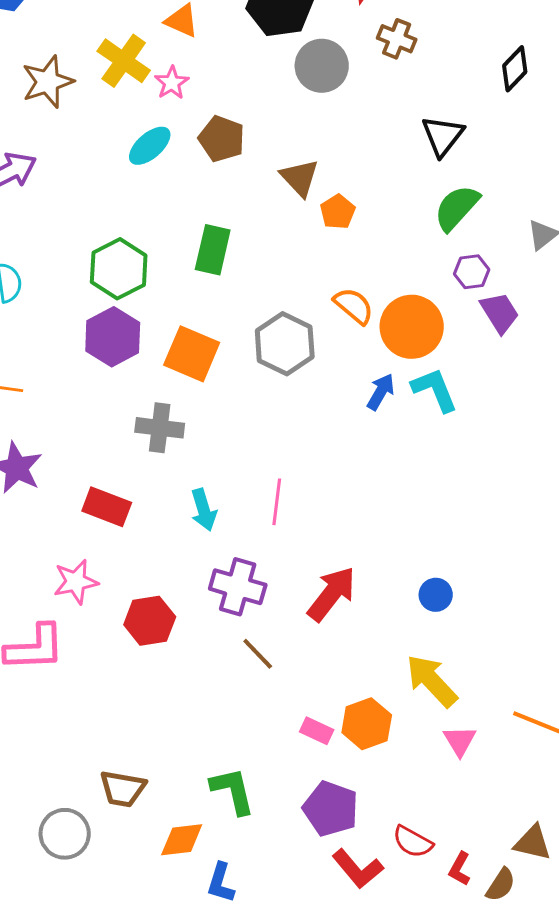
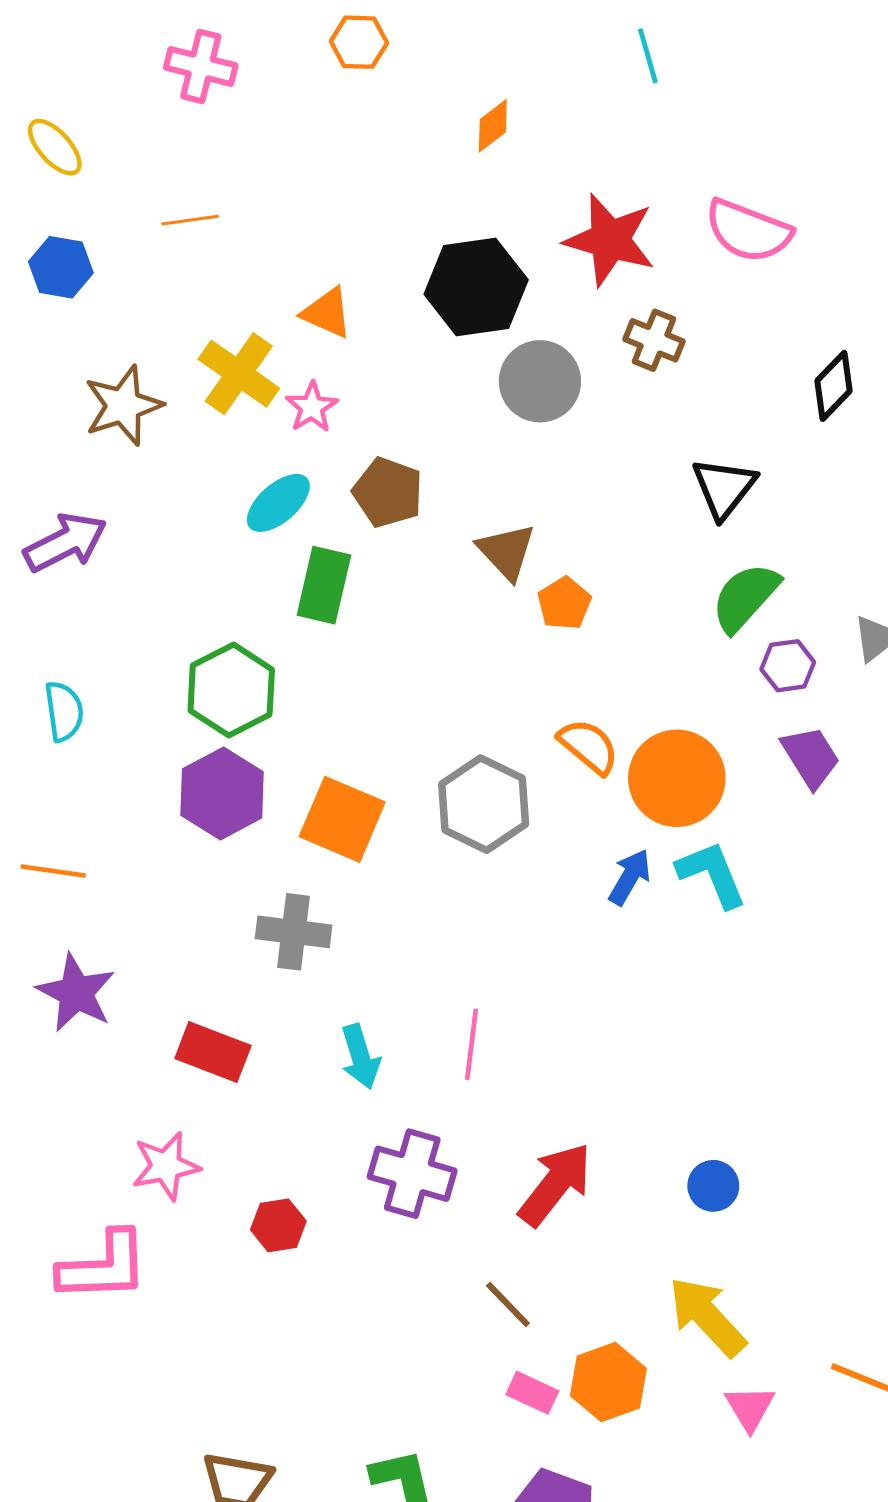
green rectangle: (213, 250) -> (324, 585), moved
purple hexagon: (472, 272) -> (788, 666), moved
red hexagon: (150, 621) -> (278, 1225), size x0.7
brown line: (258, 654) -> (508, 1304), moved

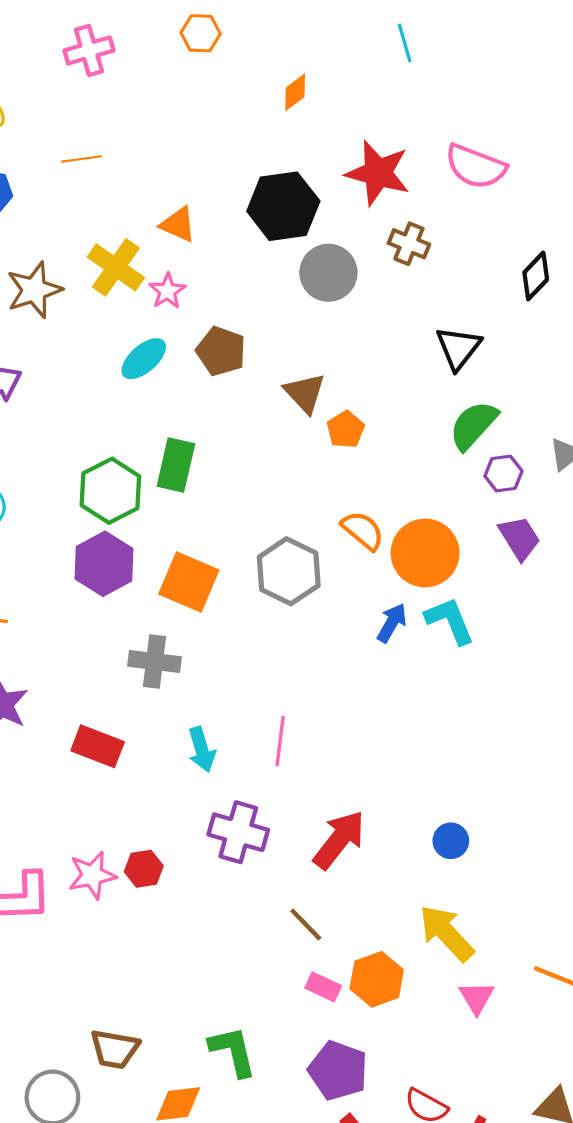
pink cross: (201, 66) -> (89, 50), turned -30
green rectangle: (324, 585) -> (176, 465), moved
pink star: (166, 1166) -> (92, 875), moved

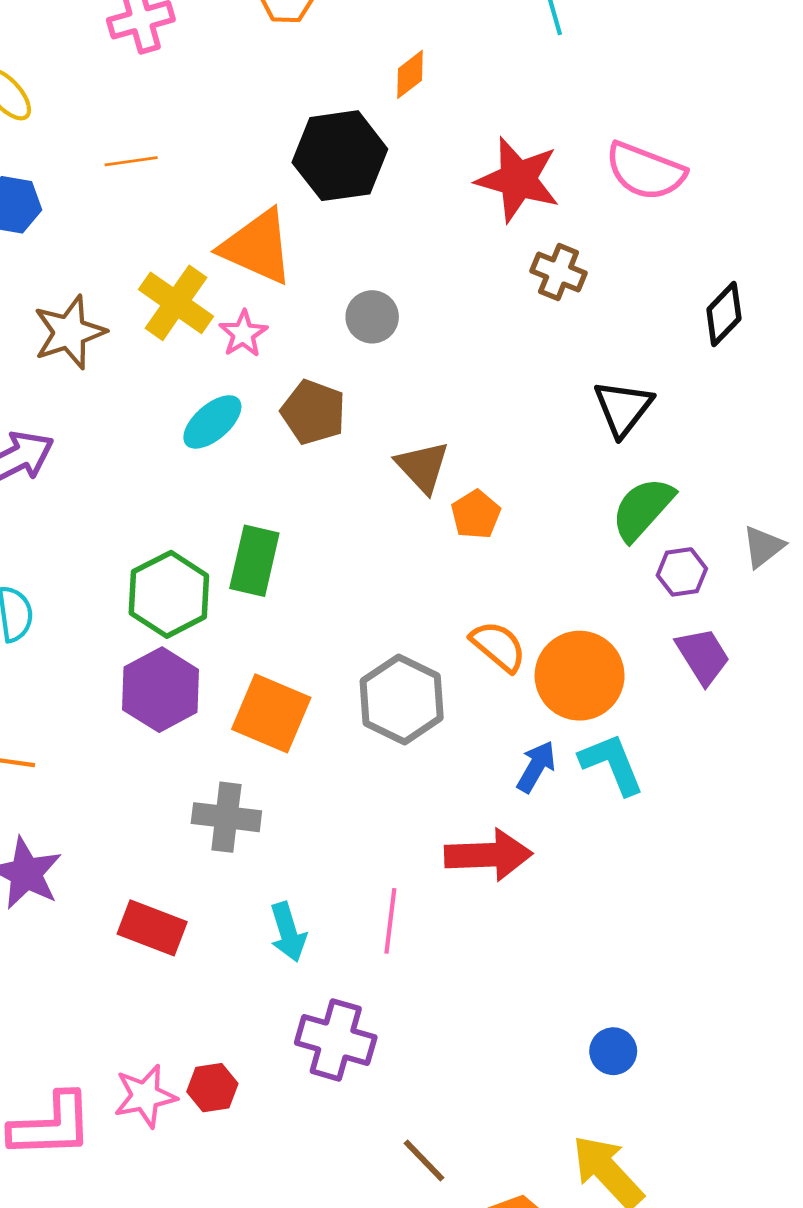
black hexagon: (283, 206) -> (340, 156), moved
orange triangle: (178, 224) -> (257, 247), size x1.6
gray circle: (328, 273) -> (372, 317), moved, size x0.7
red arrow: (339, 840) -> (488, 855), moved, turned 50

